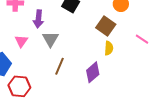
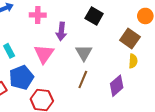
gray triangle: (50, 39) -> (84, 53), moved
pink triangle: (21, 41) -> (44, 54), size x1.5

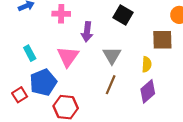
brown square: (130, 39) -> (162, 40), turned -36
yellow semicircle: (133, 61) -> (147, 64), moved

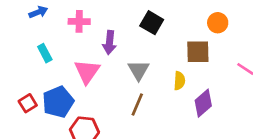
cyan rectangle: (30, 53) -> (45, 53), moved
purple diamond: (148, 91) -> (203, 103), moved
red square: (20, 95) -> (28, 103), moved

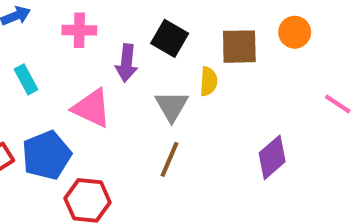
black square: (152, 23) -> (170, 38), moved
brown square: (198, 52) -> (239, 47), moved
pink triangle: (87, 72) -> (92, 108), turned -40
yellow semicircle: (179, 81) -> (209, 81), moved

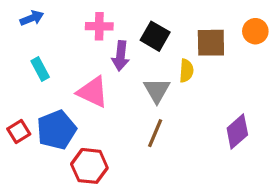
pink cross: (79, 30) -> (99, 26), moved

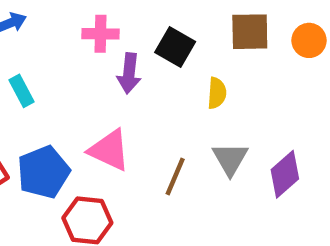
brown square: (211, 43) -> (250, 32), moved
gray triangle: (157, 90) -> (230, 159), moved
pink triangle: (93, 92) -> (109, 150), moved

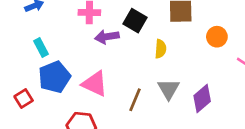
orange circle: (309, 40) -> (217, 37), moved
purple arrow: (129, 73) -> (107, 37), turned 75
blue pentagon: (43, 172) -> (54, 77), moved

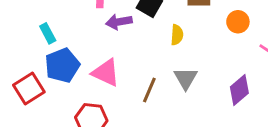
red square: (24, 98) -> (29, 89), size x1.5
purple diamond: (202, 98) -> (239, 90), moved

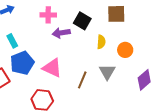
orange circle: (238, 22) -> (125, 50), moved

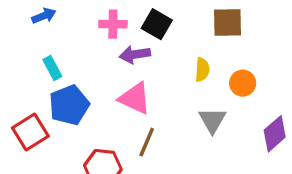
black square: (82, 21) -> (157, 24), moved
pink triangle: (52, 68) -> (135, 98), moved
brown line: (82, 80) -> (147, 142), moved

